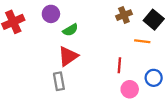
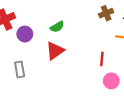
purple circle: (51, 14) -> (25, 34), moved
gray rectangle: (59, 81) -> (20, 69), moved

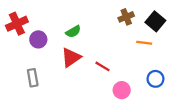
red line: (102, 59) -> (103, 66), moved, turned -64
pink circle: (111, 81) -> (122, 90), moved

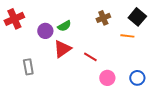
brown cross: (126, 17) -> (103, 18), moved
purple circle: (38, 39) -> (45, 31), moved
blue circle: (155, 79) -> (137, 78), moved

